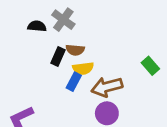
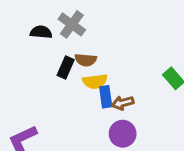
blue rectangle: (74, 82) -> (106, 97), moved, turned -36
brown arrow: (107, 87) -> (123, 103), size x0.6

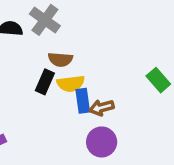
black rectangle: (66, 68) -> (45, 82), moved

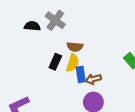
brown semicircle: (60, 59) -> (75, 47), moved
yellow semicircle: (71, 84) -> (73, 63), turned -66

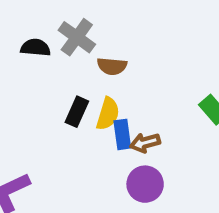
brown semicircle: (75, 47) -> (112, 66), moved

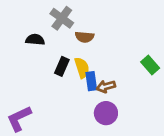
black semicircle: (35, 48) -> (35, 40), moved
yellow semicircle: (108, 114) -> (82, 68), turned -35

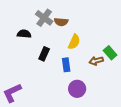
brown semicircle: (85, 37) -> (61, 22), moved
yellow semicircle: (82, 68) -> (74, 42), moved, turned 42
brown arrow: (106, 86) -> (96, 61), moved

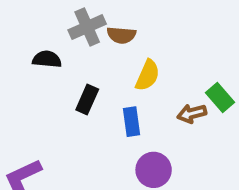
gray cross: (44, 18) -> (87, 27), turned 30

